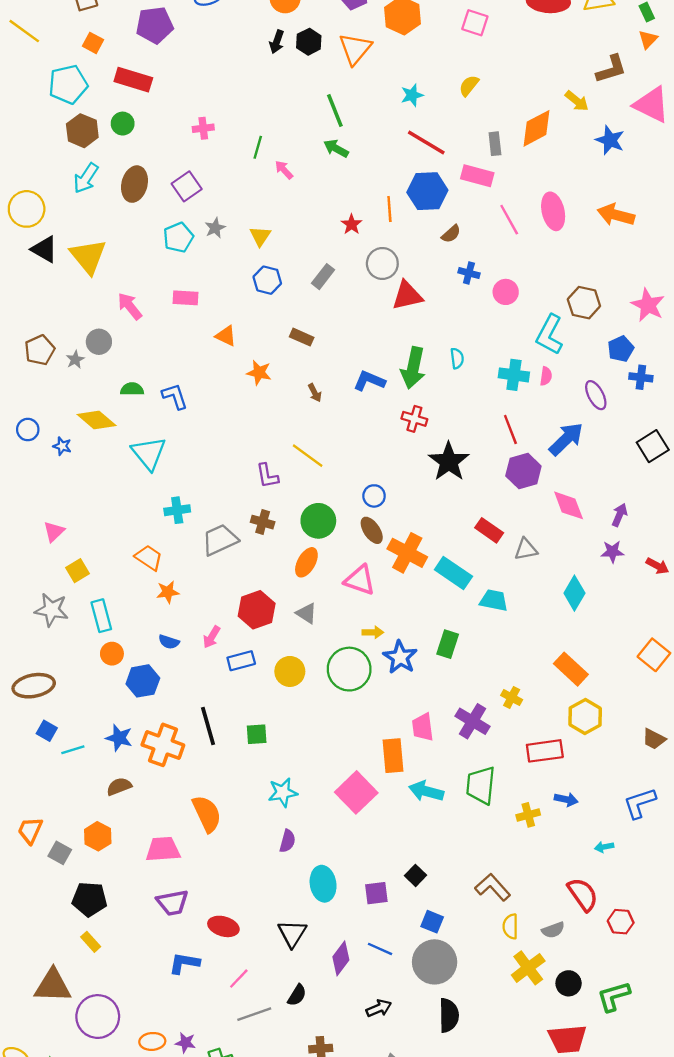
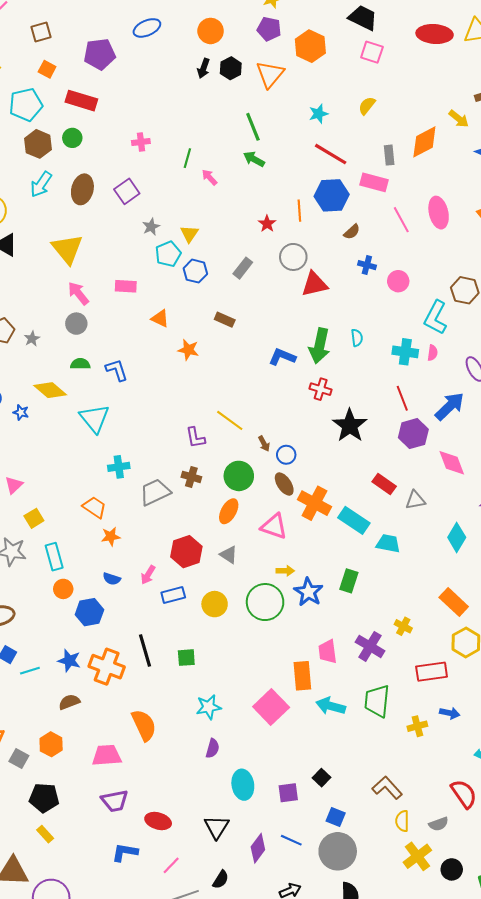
cyan pentagon: (178, 237) -> (168, 254), moved
yellow triangle: (88, 256) -> (67, 249), moved
gray circle: (99, 342) -> (76, 324), moved
brown arrow: (315, 393) -> (264, 444), moved

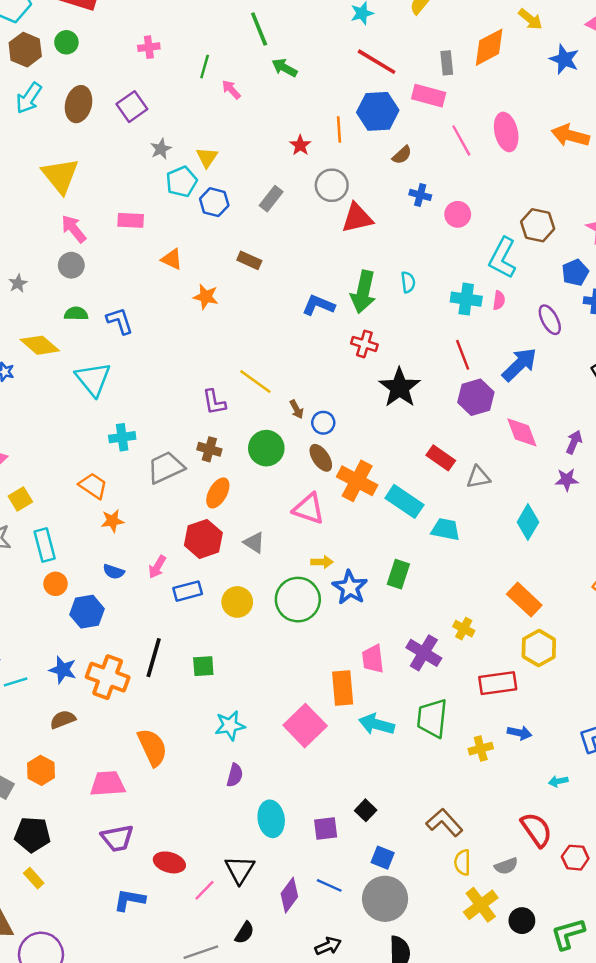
green line: (253, 127) -> (259, 29), moved
orange ellipse: (229, 511) -> (218, 493), moved
black line: (145, 650) -> (154, 658), turned 32
pink line: (171, 865) -> (205, 890), moved

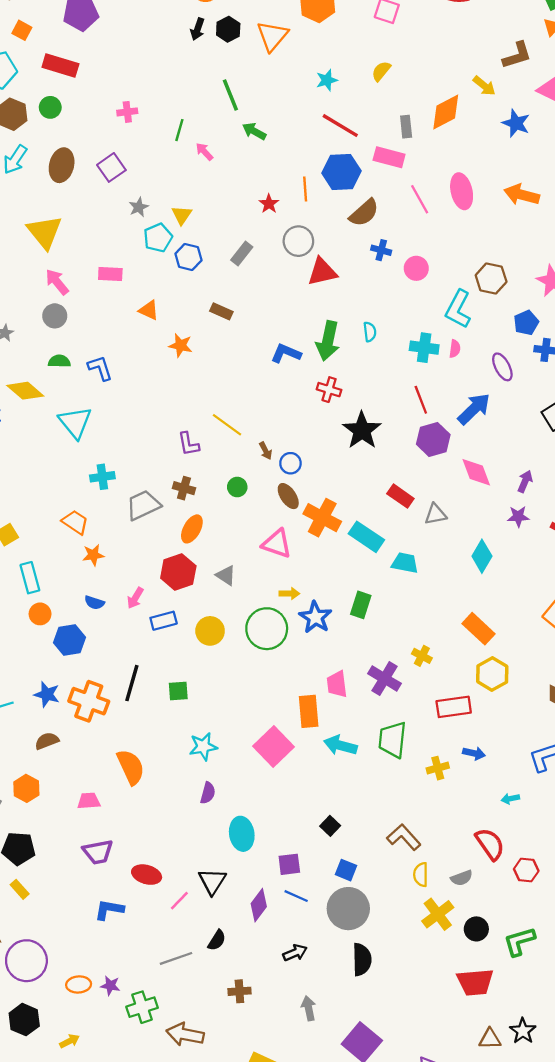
brown semicircle: (402, 155) -> (364, 213), size x1.6
green circle: (266, 448) -> (237, 487), size x0.6
pink trapezoid: (108, 784) -> (89, 801), size x0.7
purple square: (326, 829) -> (289, 864), moved

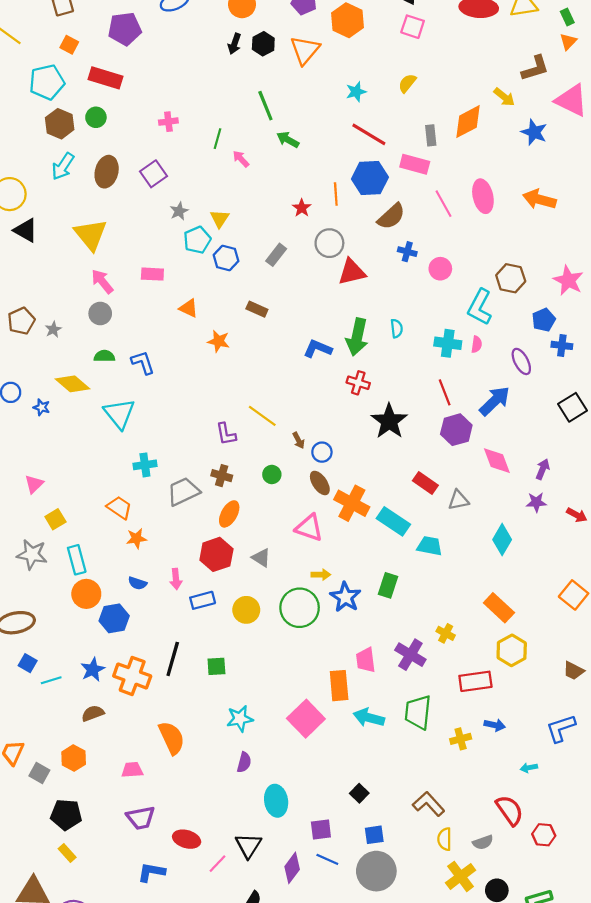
pink arrow: (135, 598) -> (176, 579), turned -36
orange circle: (40, 614) -> (86, 594), size x1.4
blue star: (47, 694) -> (93, 670), turned 30
blue square: (346, 870) -> (374, 835), turned -30

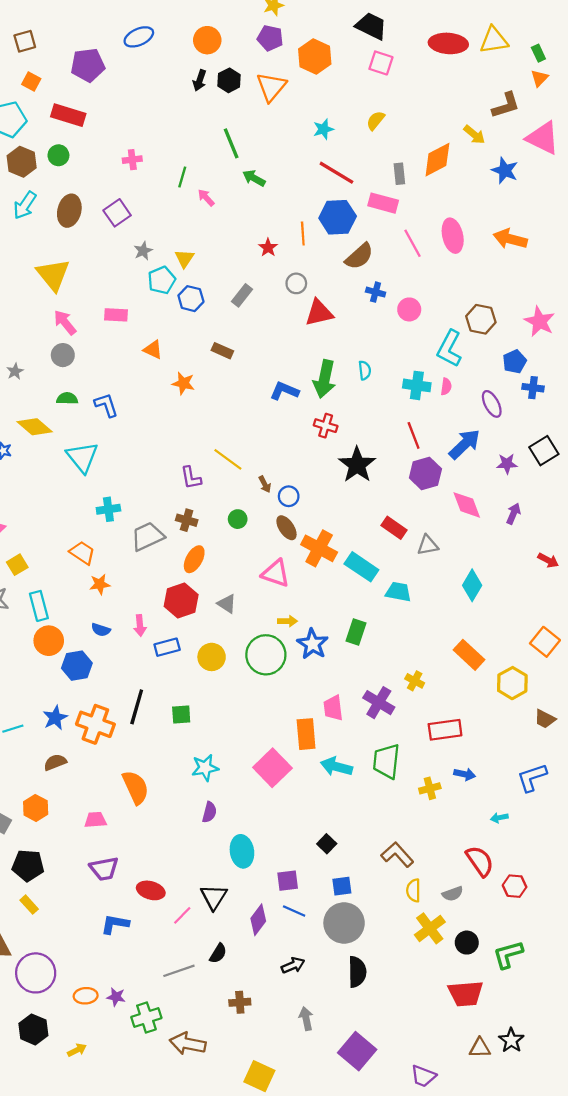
gray circle: (329, 243) -> (296, 283), size x0.7
purple star: (536, 502) -> (507, 464), moved
yellow hexagon: (512, 650) -> (512, 683), moved

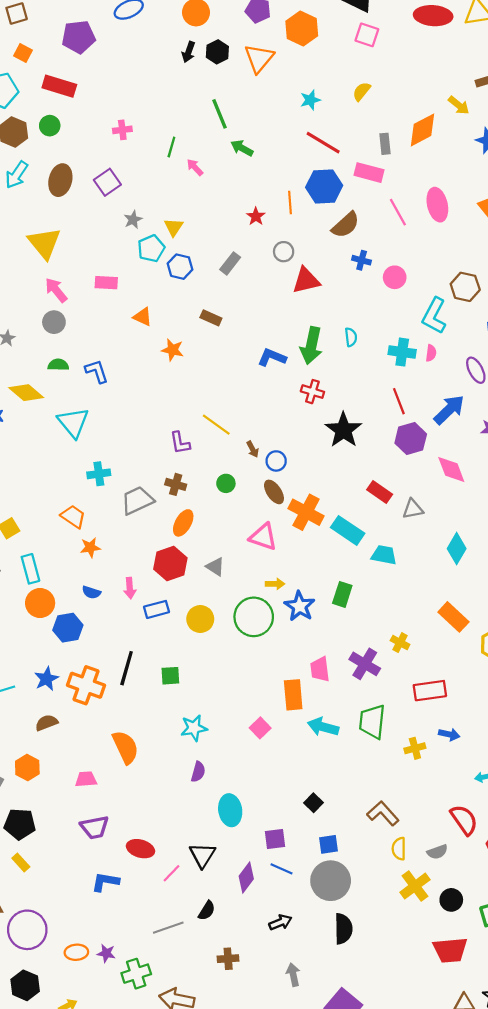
pink square: (272, 768) -> (260, 728), size x0.6

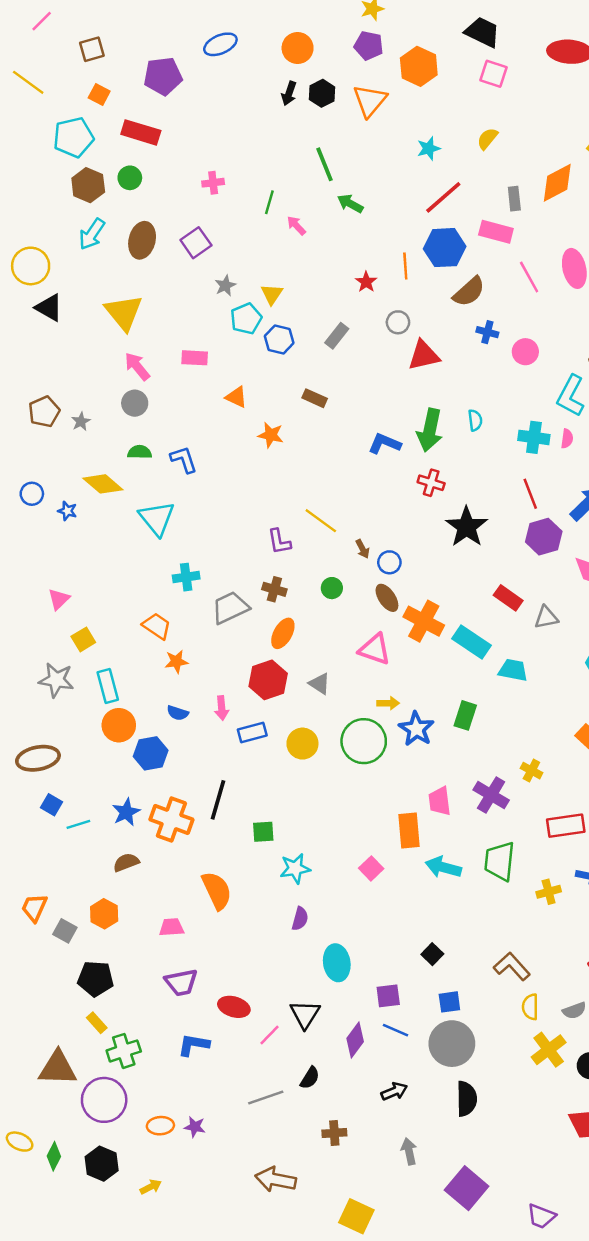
red line: (323, 143) -> (443, 197), turned -72
green square: (170, 676) -> (263, 832), moved
green cross: (136, 974) -> (124, 1051), moved

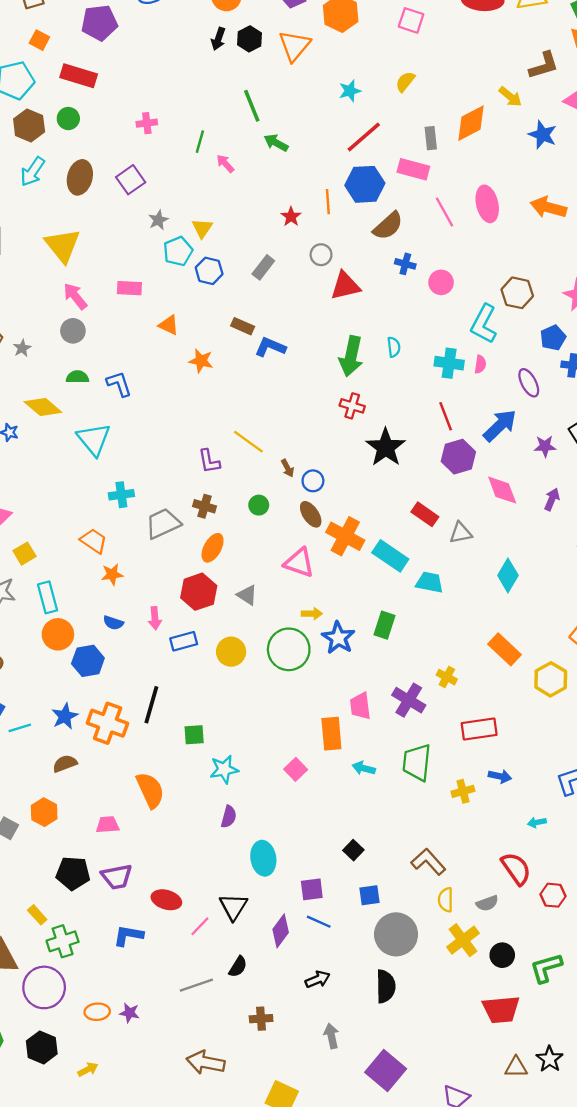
blue L-shape: (385, 444) -> (270, 347), moved
cyan arrow: (443, 867) -> (364, 768), size x0.7
black pentagon: (96, 979) -> (73, 873), moved
gray circle: (452, 1044) -> (396, 934), moved

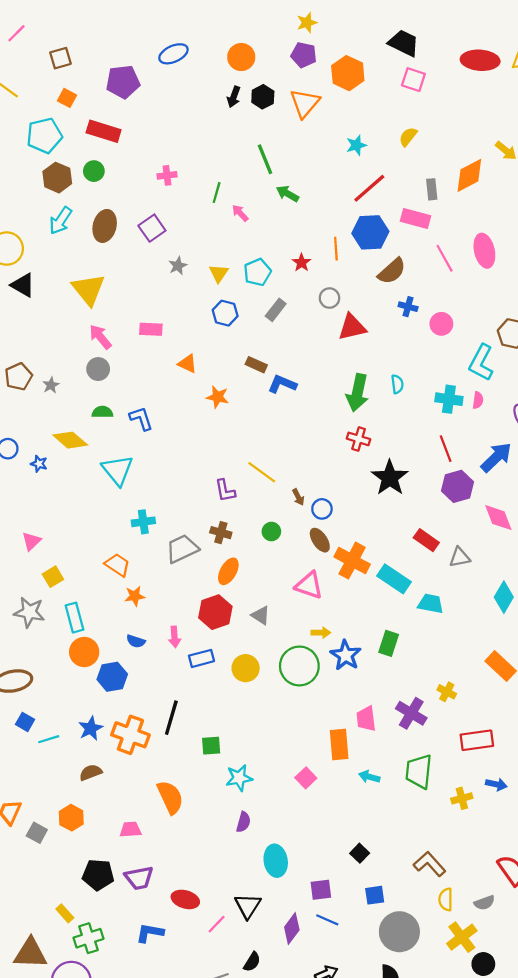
cyan pentagon: (178, 251) -> (257, 272), moved
black circle: (502, 955) -> (483, 964), moved

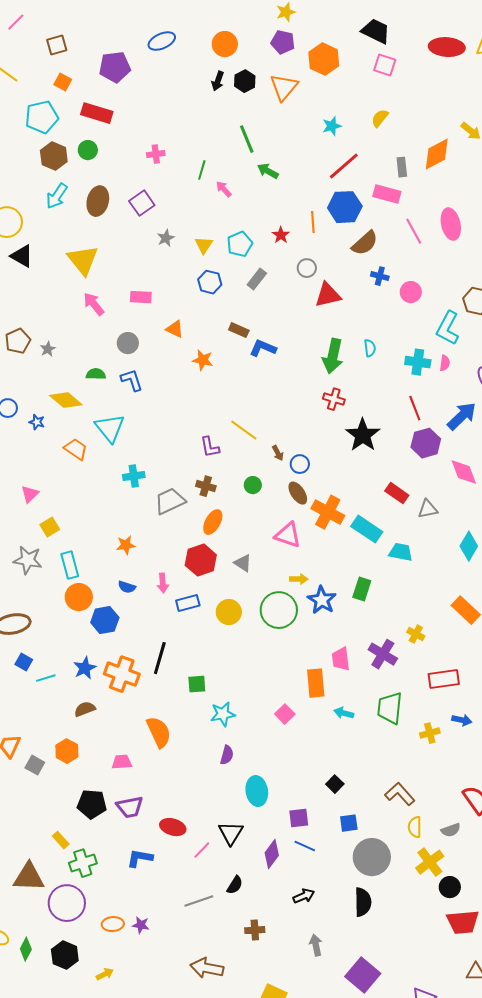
gray circle: (98, 369) -> (128, 343), moved
orange trapezoid: (118, 565) -> (76, 449), moved

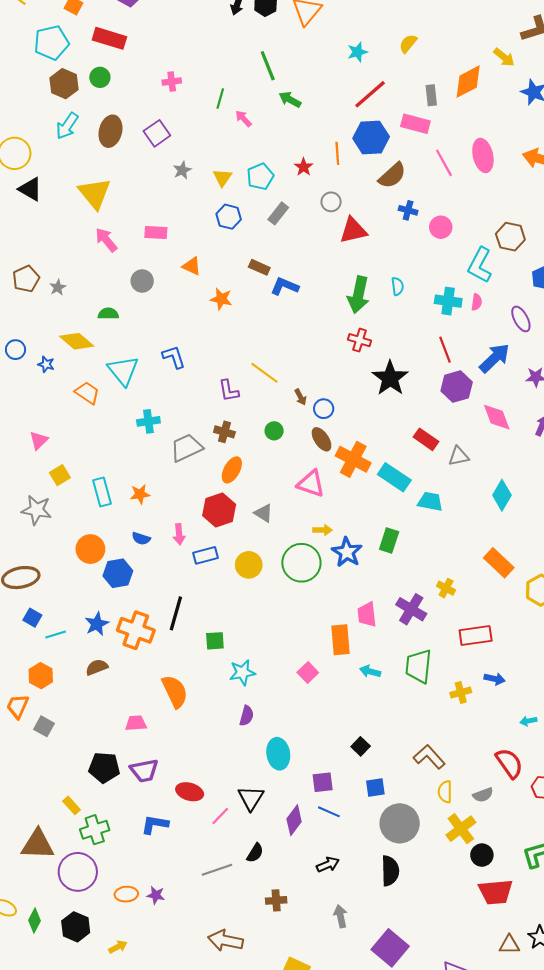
blue L-shape: (132, 380) -> (174, 357), moved
cyan rectangle: (70, 565) -> (102, 492), moved
orange hexagon: (67, 751) -> (41, 676), moved

